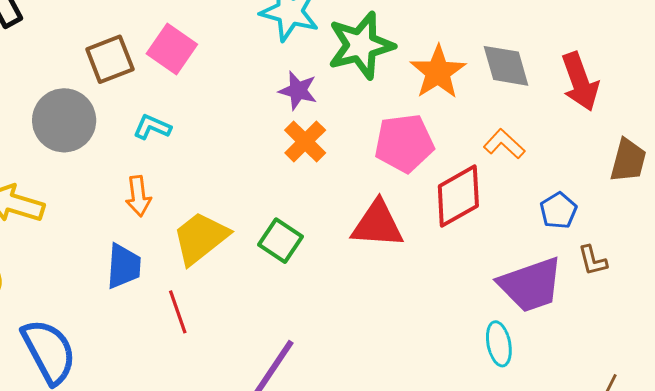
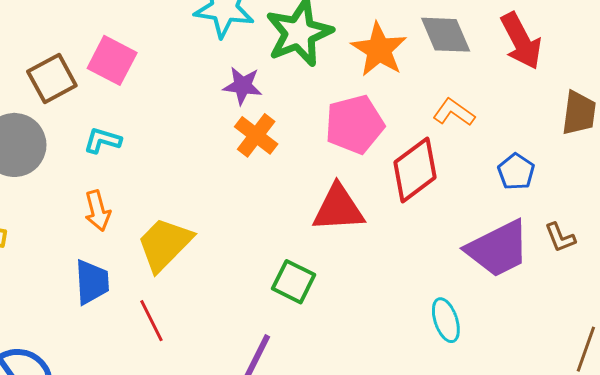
green square: (281, 241) -> (294, 282), moved
brown L-shape: (593, 261) -> (560, 238), moved
cyan ellipse: (499, 344) -> (446, 320), moved

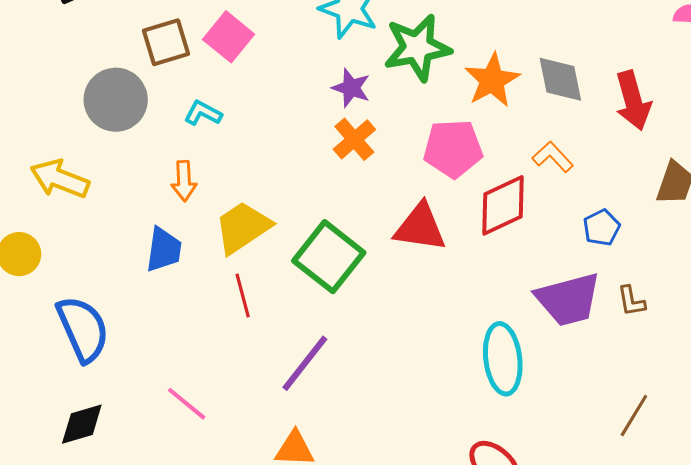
green square: (294, 282) -> (329, 257), moved, size x1.6
cyan ellipse: (446, 320) -> (503, 359), size x1.6
red line: (151, 321) -> (243, 296), moved

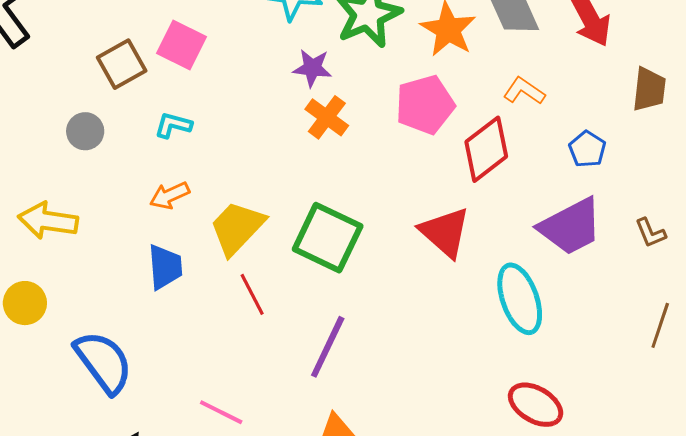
gray circle: (116, 100) -> (85, 131), size x0.6
orange arrow: (184, 181) -> (170, 195), turned 81
red triangle: (420, 227) -> (445, 232), moved, turned 46
brown L-shape: (631, 301) -> (650, 233), moved

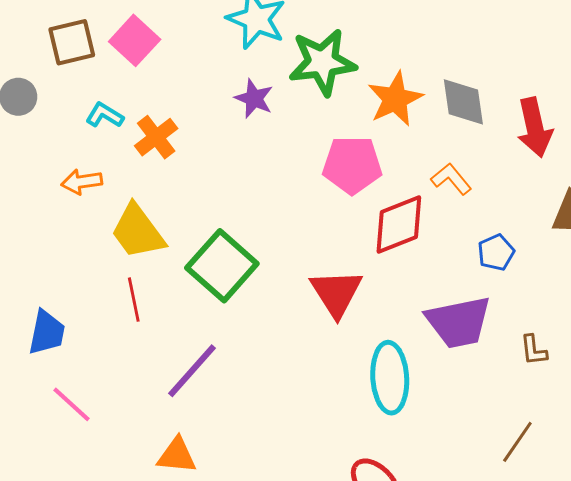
orange cross: (327, 117) -> (156, 137), moved
yellow trapezoid: (237, 228) -> (138, 231), turned -96
blue trapezoid: (165, 267) -> (47, 332), moved

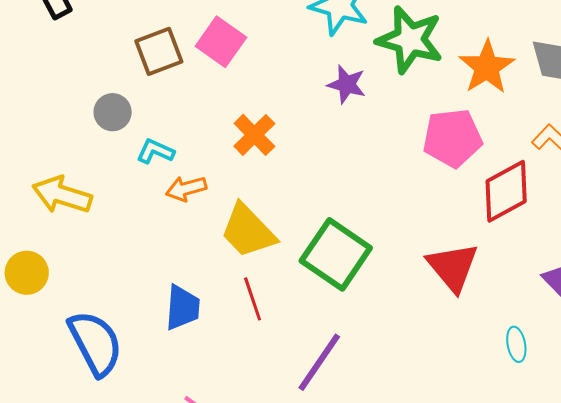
green star: (322, 62) -> (410, 40), turned 30
cyan L-shape: (105, 115) -> (155, 151), moved
blue trapezoid: (47, 332) -> (183, 308), moved
cyan ellipse: (390, 378) -> (516, 344), size x0.5

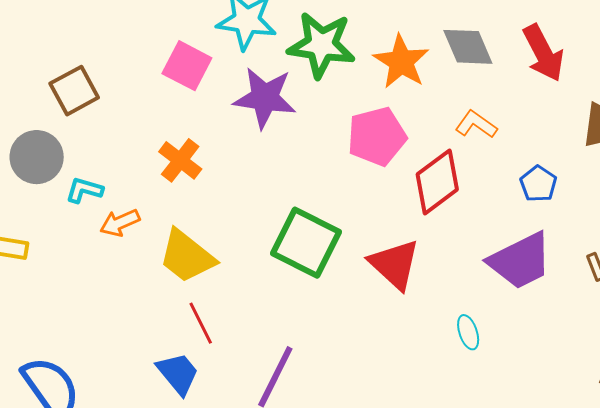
pink square: (221, 42) -> (187, 66), moved
purple star: (347, 84) -> (265, 98), size x1.6
gray circle: (113, 112) -> (37, 157), size x1.4
green square: (336, 254) -> (306, 243), moved
blue trapezoid: (183, 308) -> (178, 373), moved, turned -36

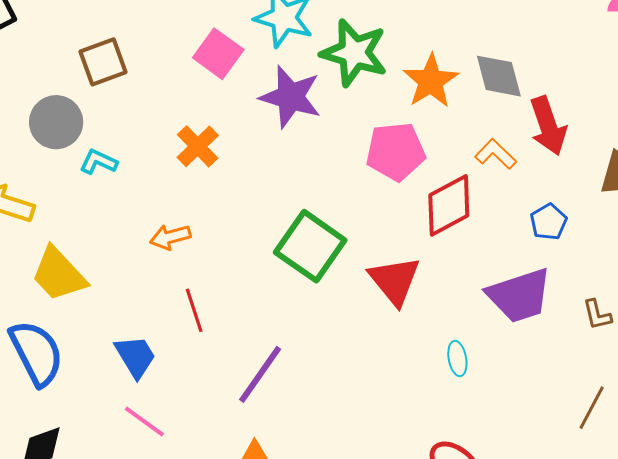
red arrow: (543, 53) -> (548, 126), moved
orange arrow: (120, 223) -> (170, 237), moved
yellow trapezoid: (187, 256) -> (59, 274), moved
blue trapezoid: (178, 373) -> (135, 356), moved

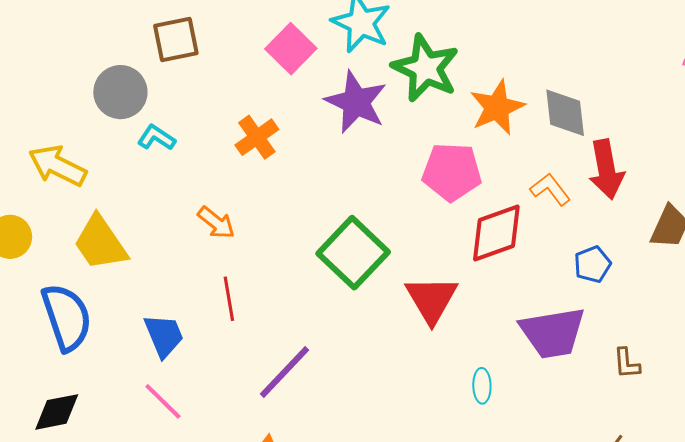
orange arrow: (170, 237) -> (216, 223), turned -135

